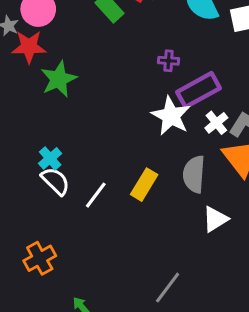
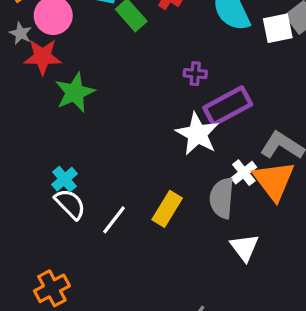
white cross: (216, 123) -> (244, 173), moved
white triangle: (215, 219) -> (244, 247), turned -36

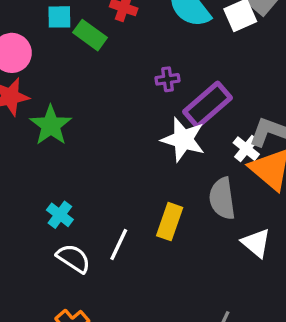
white cross: (244, 173) -> (246, 149), moved
white semicircle: (70, 204) -> (73, 258), moved

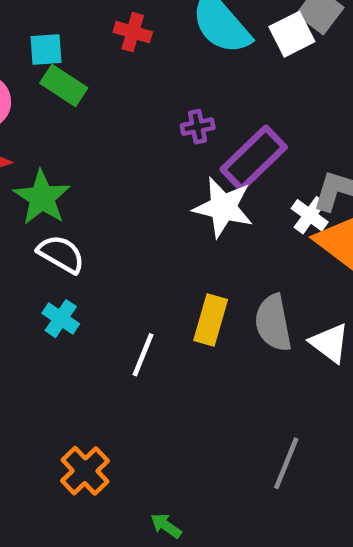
green rectangle: (90, 35) -> (64, 86), moved
gray semicircle: (222, 198) -> (273, 323), moved
white semicircle: (73, 258) -> (61, 254), moved

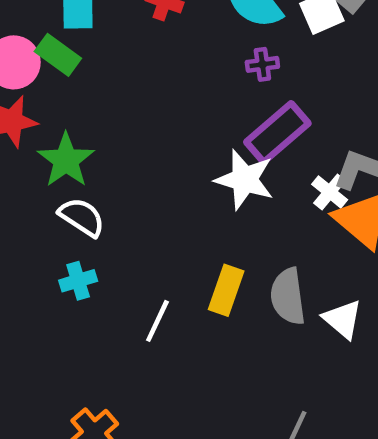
green rectangle: (64, 86) -> (58, 55), moved
purple cross: (198, 127) -> (262, 64), moved
cyan cross: (61, 319) -> (78, 281), turned 36

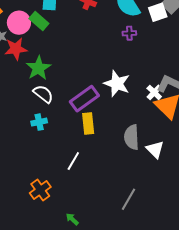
purple rectangle: (277, 133) -> (84, 99), moved
yellow rectangle: (226, 290) -> (88, 124), moved, turned -30
white line: (157, 321) -> (73, 161), moved

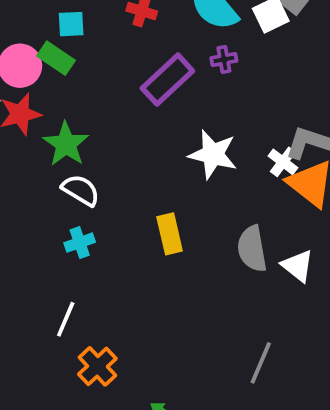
purple rectangle: (84, 99) -> (167, 80), moved
white line: (73, 161) -> (66, 319), moved

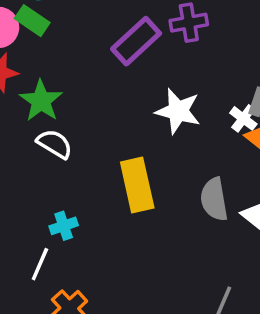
purple cross: (224, 59) -> (189, 23), size x1.5
yellow rectangle: (170, 234) -> (137, 185), size x1.4
cyan cross: (80, 243) -> (64, 226), moved

